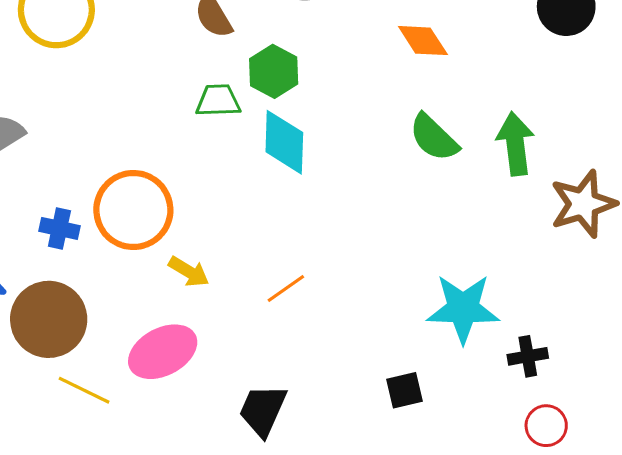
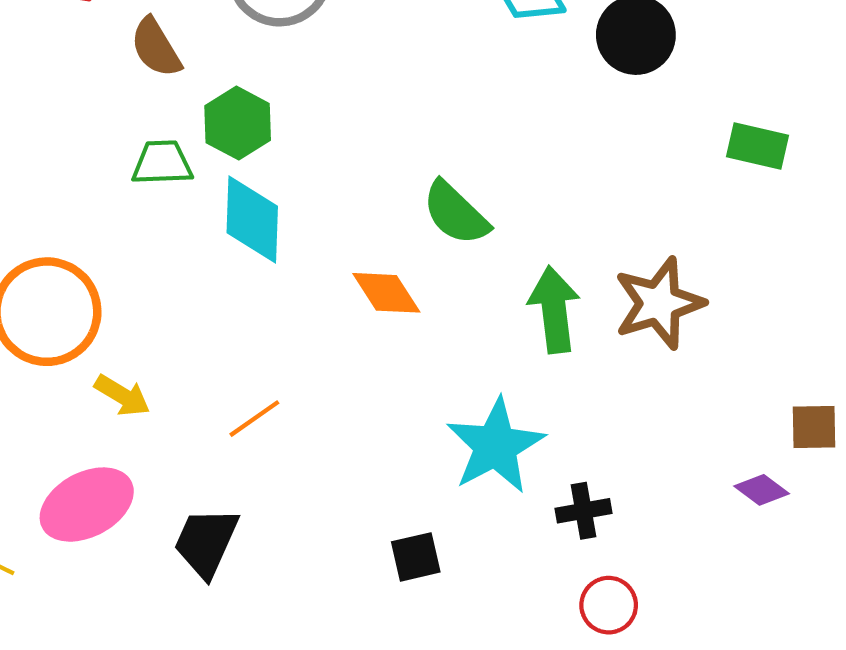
orange diamond: (423, 41) -> (386, 293), moved
green arrow: (515, 144) -> (554, 310), moved
cyan star: (463, 309) -> (495, 446), turned -30
black trapezoid: (263, 410) -> (206, 542), moved

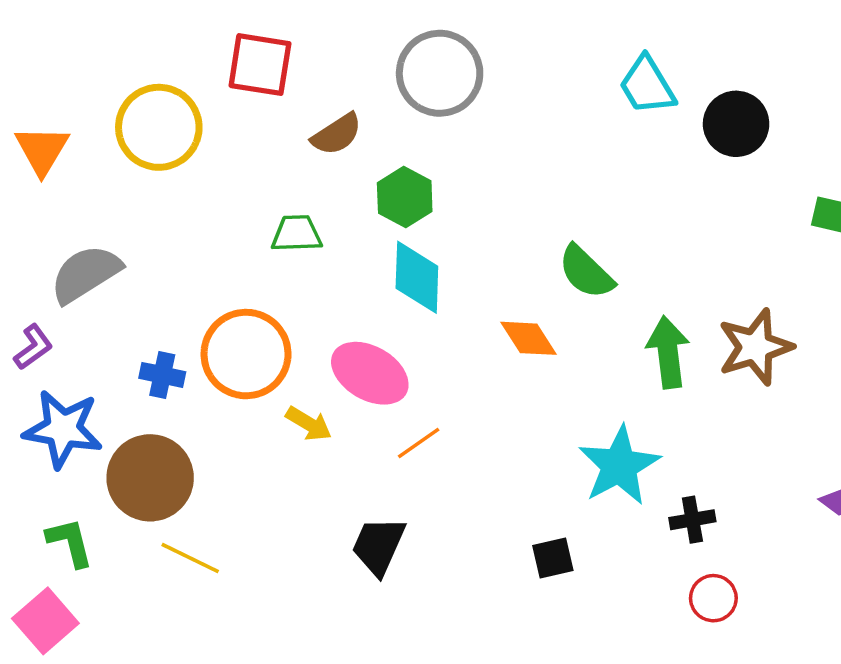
brown semicircle: (156, 48) -> (337, 134), turned -92
green trapezoid: (162, 163) -> (297, 234), moved
pink ellipse: (87, 505) -> (370, 373), moved, turned 58

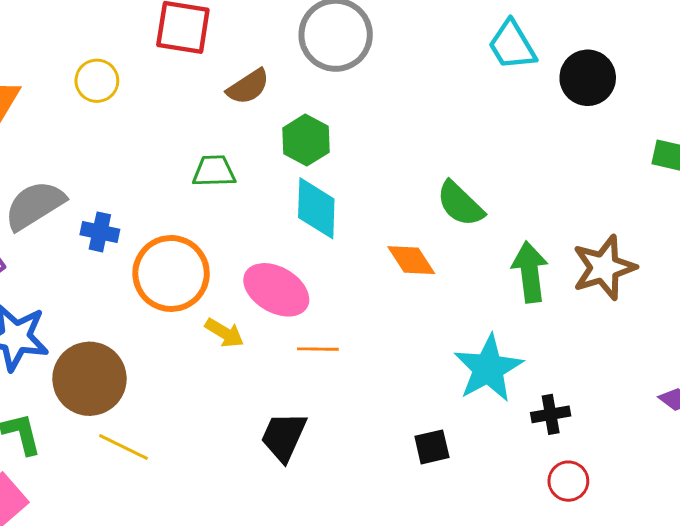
yellow circle: (159, 127) -> (97, 81), size x0.6
blue cross: (162, 375) -> (100, 232), moved
orange line: (419, 443) -> (318, 349), turned 36

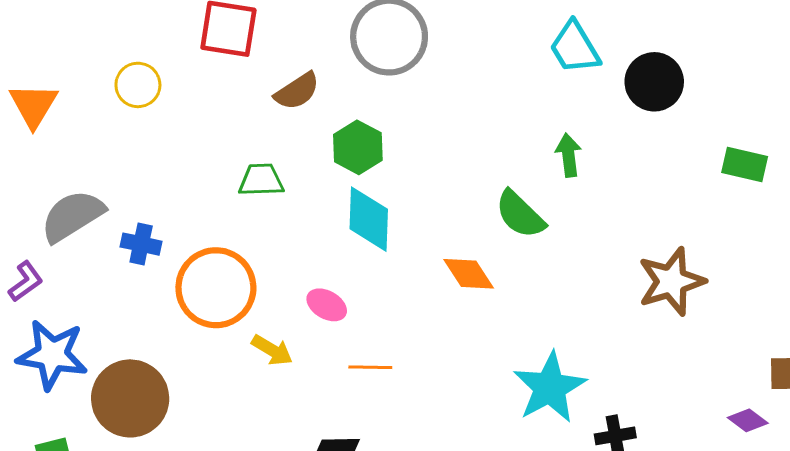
green arrow: (530, 272) -> (568, 155), moved, size x0.7
pink ellipse: (276, 290) -> (327, 305), size x0.6

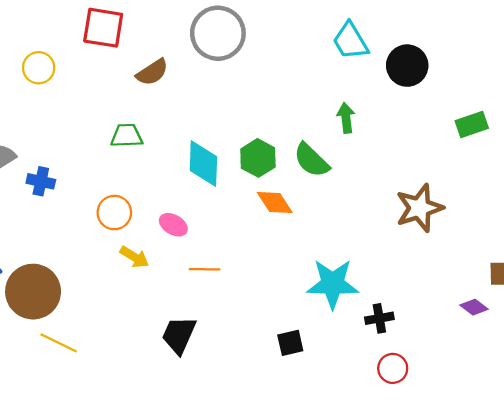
green hexagon: (358, 147) -> (258, 158), moved
green rectangle: (745, 164) -> (472, 125), turned -32
orange circle: (216, 288) -> (114, 213), moved, size x0.6
cyan star: (550, 388) -> (333, 284), turned 30

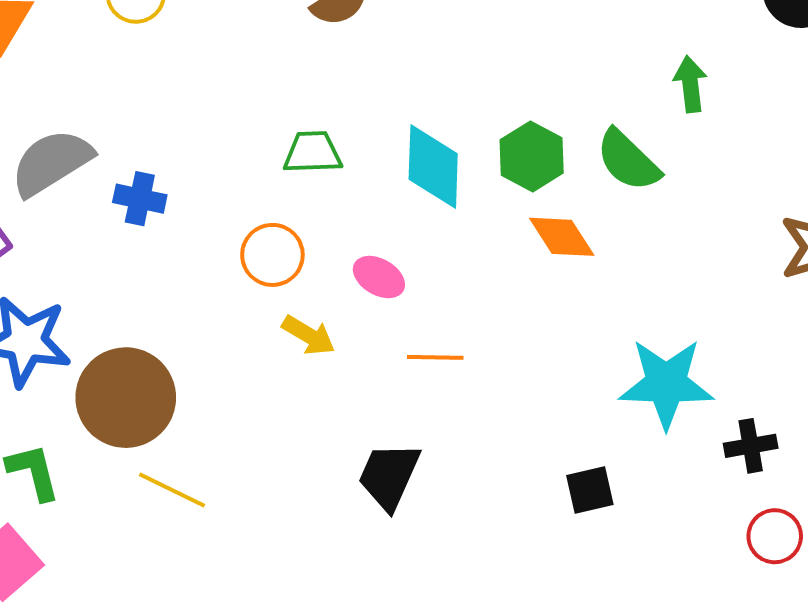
green trapezoid: (127, 136) -> (313, 152), moved

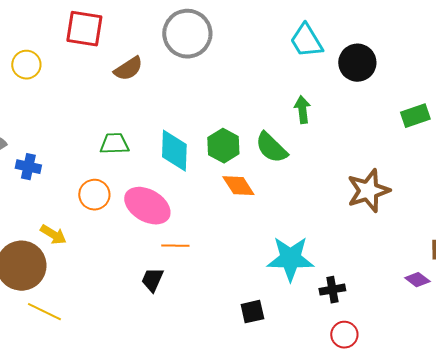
pink ellipse: (379, 277) -> (147, 206), size x1.8
yellow arrow: (309, 335) -> (53, 235), moved
black trapezoid: (389, 476) -> (152, 280), moved, size x0.7

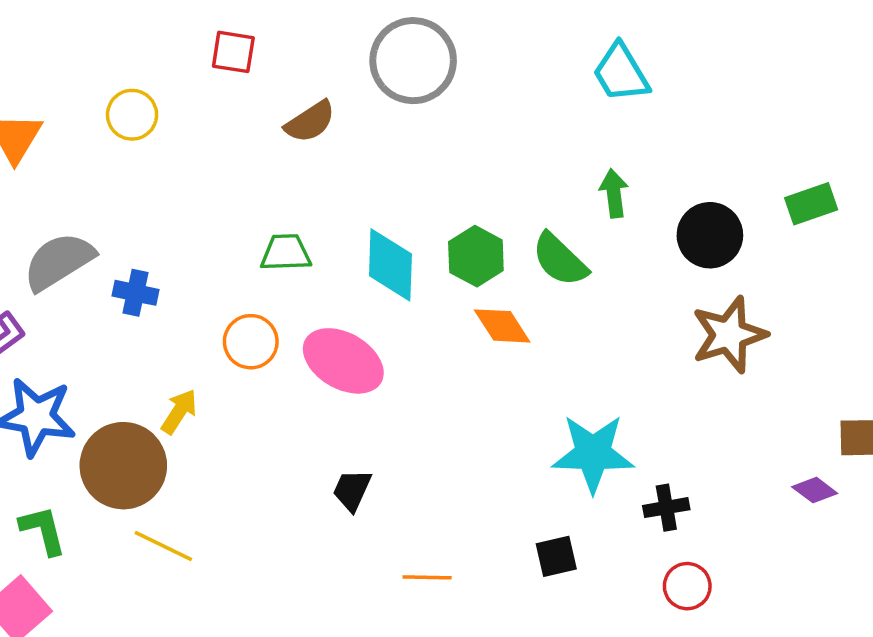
red square: (84, 29) -> (233, 52), size x0.7
black circle: (357, 63) -> (710, 235), moved
yellow arrow: (53, 235) -> (179, 412), turned -88
orange line: (175, 246) -> (427, 577), moved
black square: (252, 312) -> (556, 556), moved

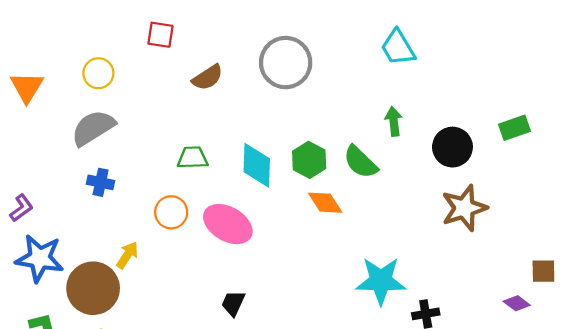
gray circle: (413, 61) -> (286, 63), moved
gray semicircle: (59, 261) -> (93, 128), moved

